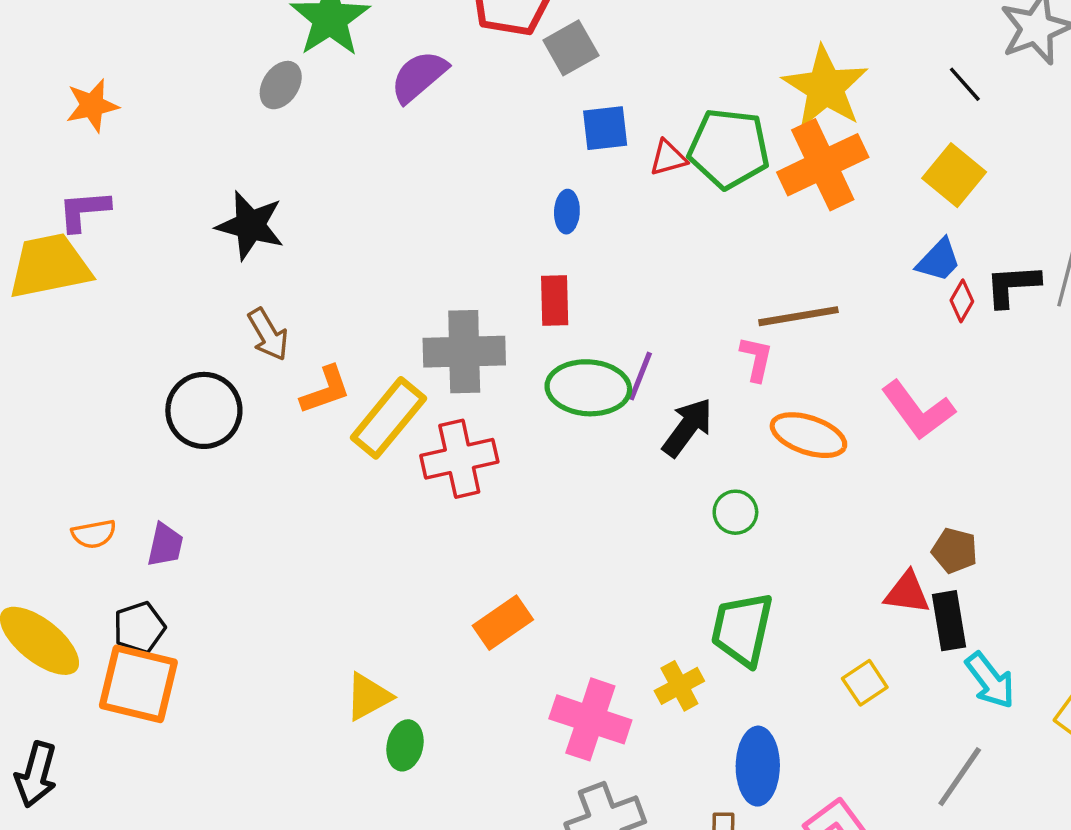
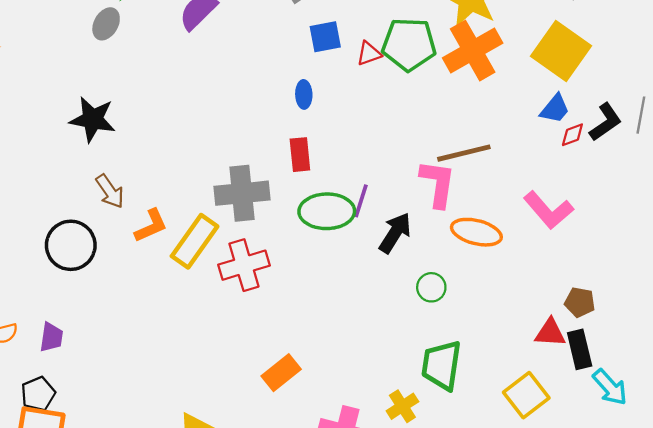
yellow square: (954, 175) -> (561, 51), size x1.4
black L-shape: (1012, 285) -> (606, 122), turned 153
red diamond: (962, 301) -> (572, 135), turned 44
pink L-shape: (756, 359) -> (438, 184), size x1.6
yellow square: (865, 683) -> (526, 395), size x1.5

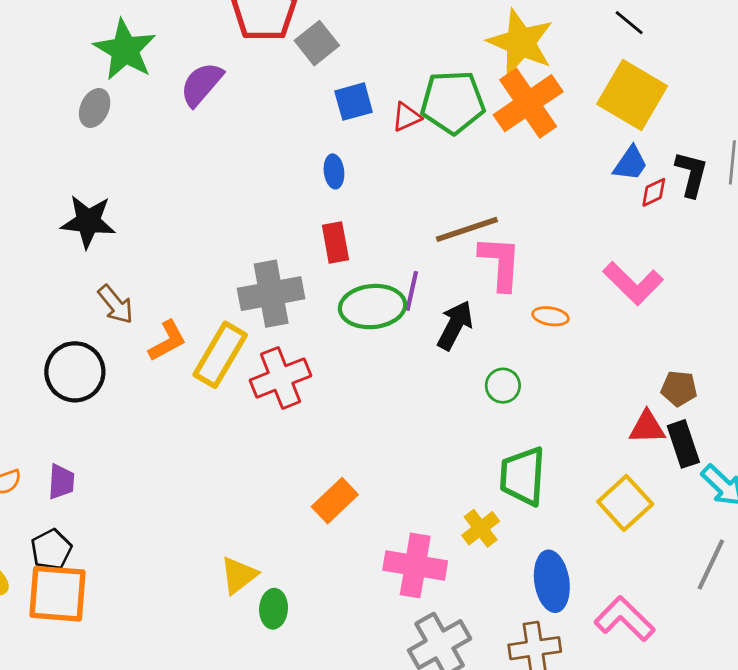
black L-shape: (606, 122) -> (691, 174), turned -36
brown line: (464, 153) -> (467, 229), moved
orange ellipse: (476, 232) -> (550, 316), size x0.6

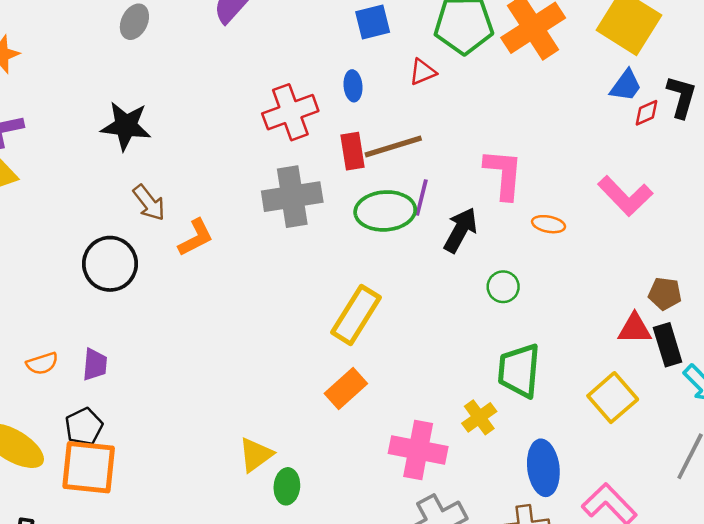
red triangle: (406, 117) -> (423, 72), moved
brown line: (467, 229) -> (393, 146), moved
yellow rectangle: (220, 355) -> (356, 315), moved
red cross: (280, 378) -> (290, 112), moved

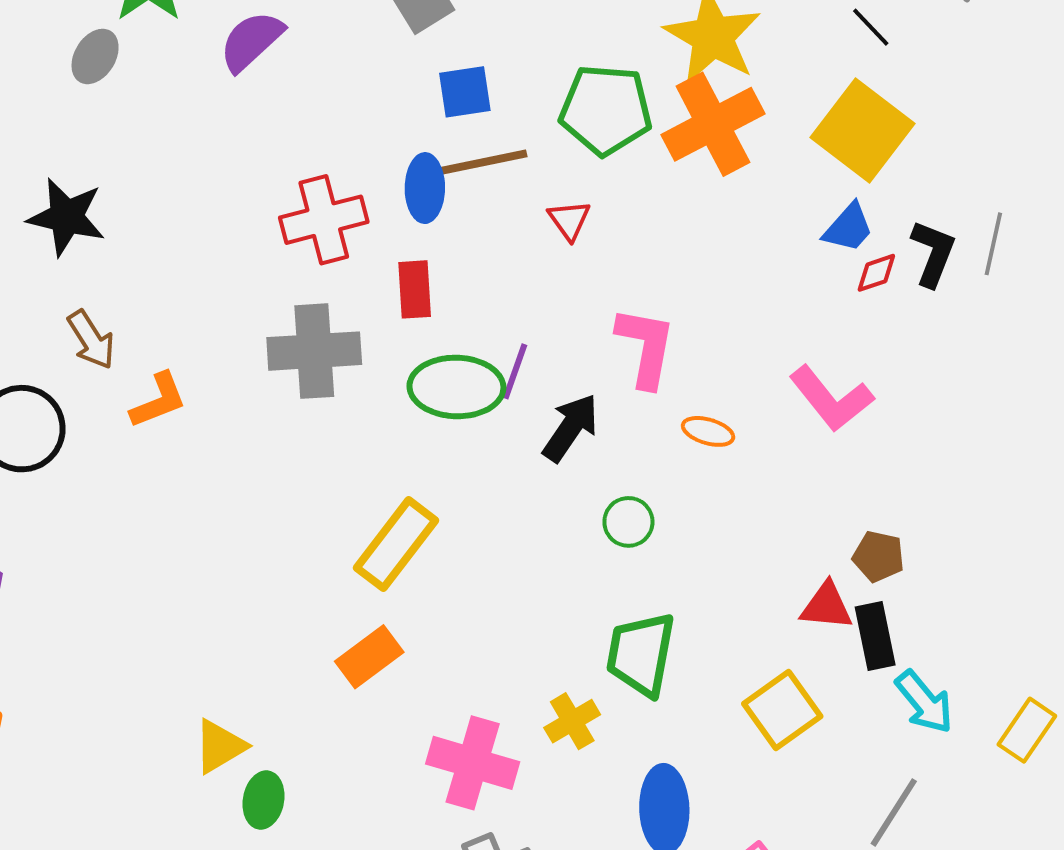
red triangle: (423, 72) -> (569, 220), moved, turned -48
blue ellipse: (353, 86) -> (425, 188), size x1.4
brown line: (393, 146) -> (482, 162), moved

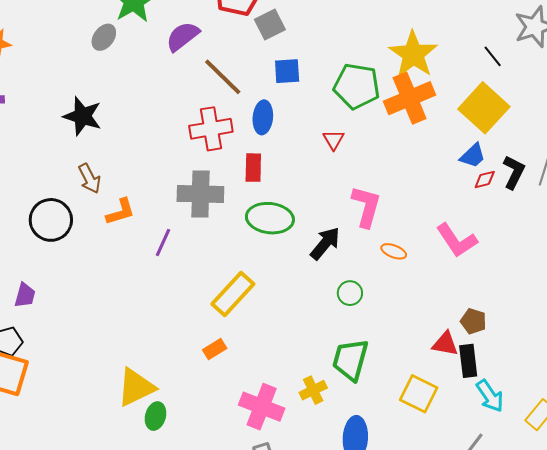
brown line: (482, 162) -> (223, 77), moved, turned 51
purple line: (515, 371) -> (163, 243), moved
orange rectangle: (369, 657) -> (215, 349), size x0.7
yellow square: (782, 710) -> (419, 394), turned -33
yellow triangle: (220, 746) -> (136, 387), size x1.4

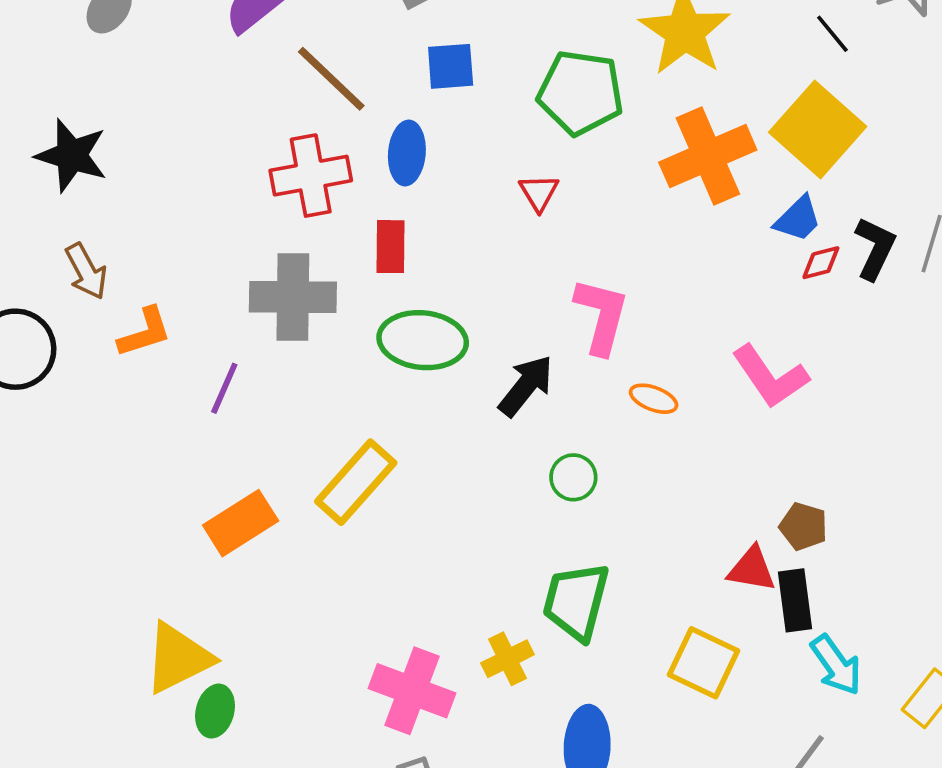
orange cross: (410, 98) -> (708, 156), moved
orange rectangle: (215, 349) -> (241, 523), moved, size x1.6

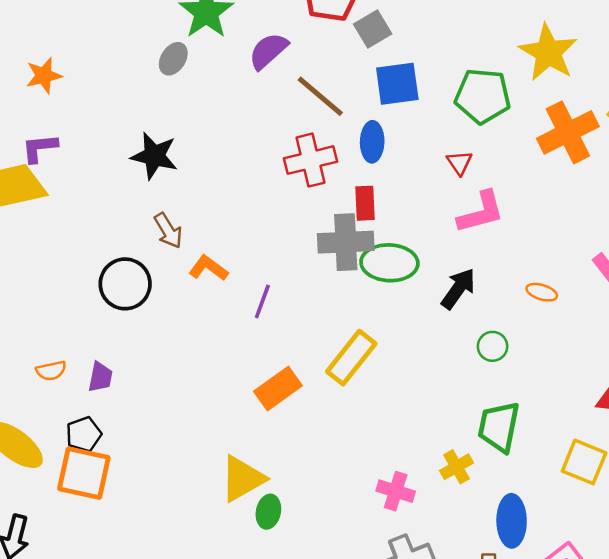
blue square: (451, 66) -> (397, 84), size x1.4
gray cross: (293, 297) -> (346, 242), moved
pink L-shape: (601, 316) -> (481, 212), moved, turned 64
orange L-shape: (145, 332) -> (208, 268), turned -123
pink cross: (412, 691) -> (396, 491), size x0.7

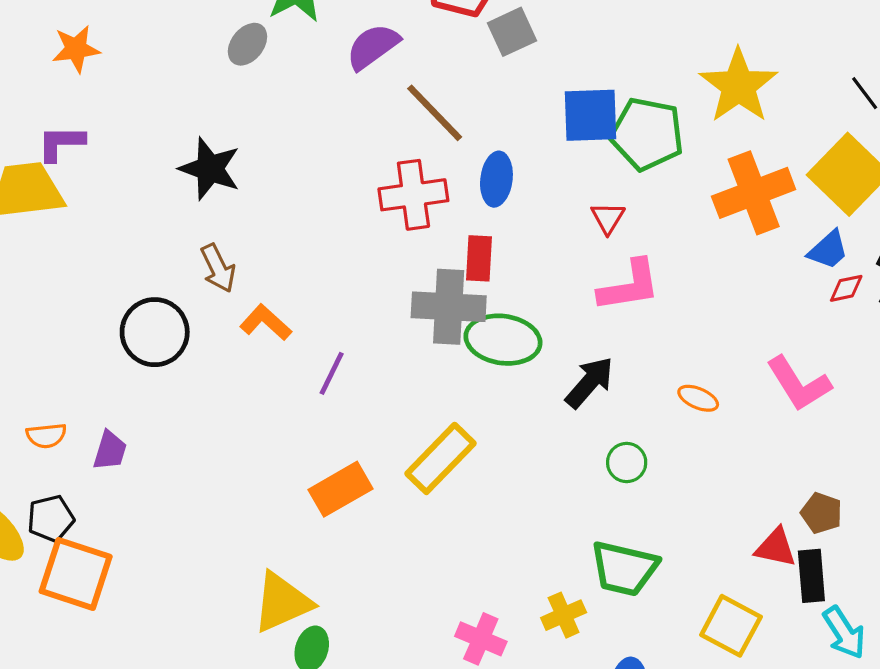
blue square: (397, 84) -> (590, 115), moved
green trapezoid: (499, 427) -> (624, 568), turned -94
black pentagon: (84, 434) -> (51, 518), moved

